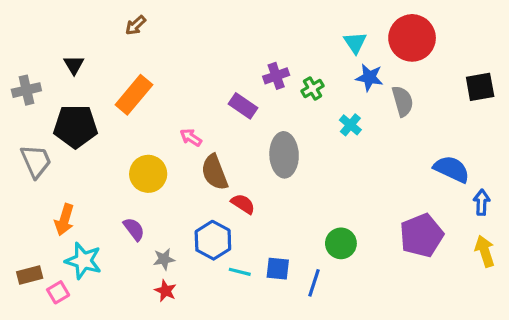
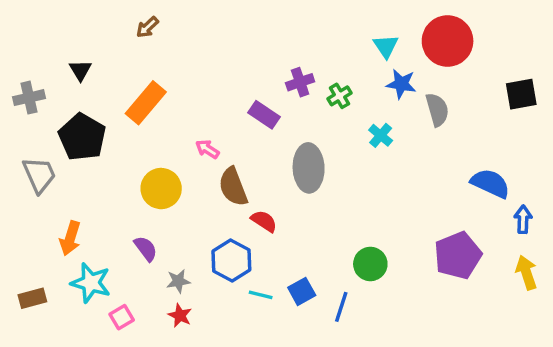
black pentagon: (75, 126) -> (82, 137), turned 30
blue square: (278, 269) -> (302, 291), turned -35
pink square: (58, 292) -> (122, 317), moved

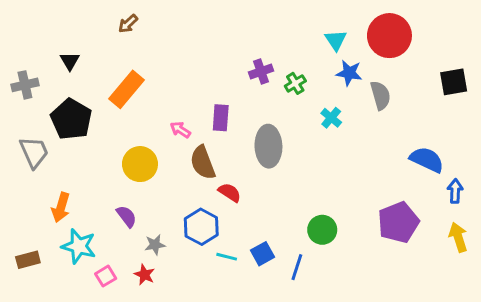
purple rectangle: (264, 115) -> (221, 118), moved, turned 60
red star: (180, 315) -> (144, 275), moved

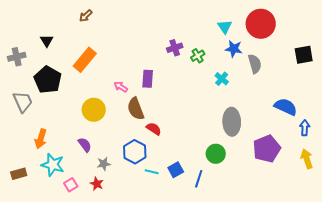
gray ellipse: (268, 146) -> (232, 122), moved

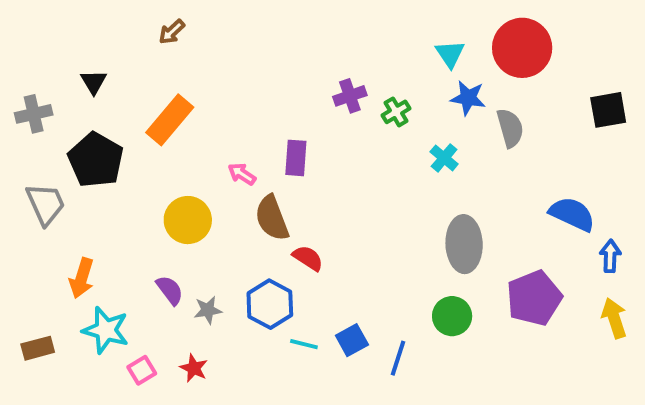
green circle: (216, 154) -> (452, 316), moved
gray star: (104, 164) -> (208, 310), moved

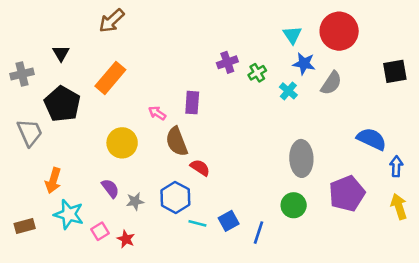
brown arrow: (172, 32) -> (112, 21), size x1.5
gray semicircle: (510, 128) -> (331, 83), turned 50
cyan cross: (444, 158) -> (288, 91), moved
pink square: (142, 370) -> (100, 231), moved

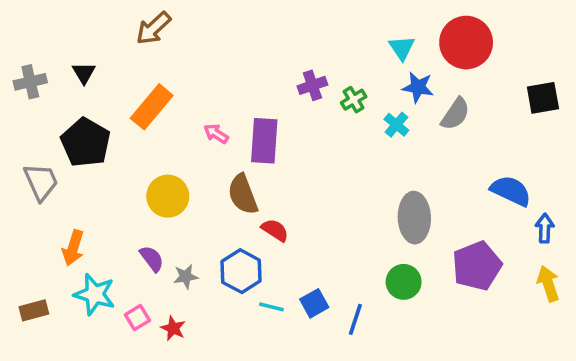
gray cross: (22, 74) -> (30, 82), moved
purple rectangle: (192, 103) -> (264, 141), size x1.4
pink arrow: (157, 113) -> (216, 134), moved

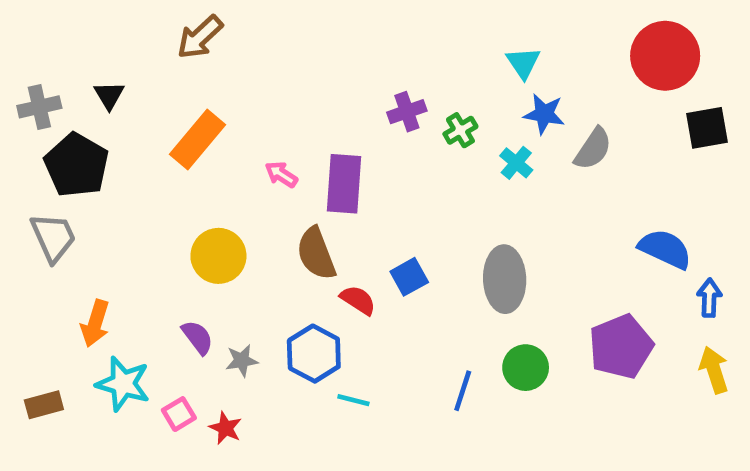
red circle: (466, 43) -> (665, 56), moved
black pentagon: (86, 143) -> (77, 165), moved
gray ellipse: (414, 218) -> (505, 279), moved
blue square: (314, 303) -> (409, 277), moved
blue line: (355, 319) -> (463, 391), moved

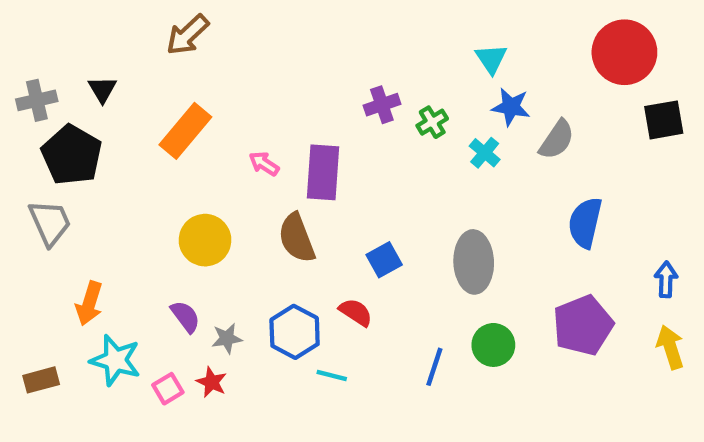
blue semicircle: (665, 249) -> (585, 223), moved, turned -102
red semicircle: (358, 300) -> (356, 312), moved
red star: (225, 428) -> (212, 382), moved

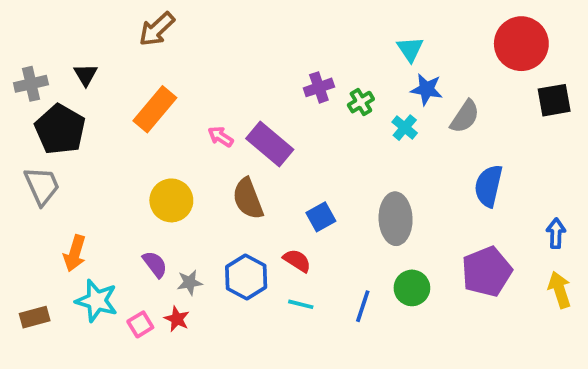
purple rectangle: (323, 172) -> (270, 144), turned -54
cyan line: (332, 376) -> (301, 304), moved

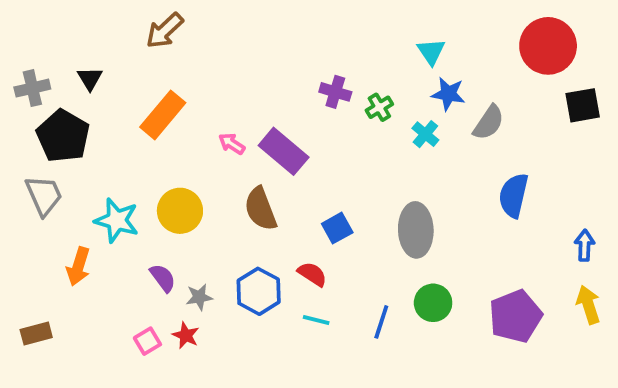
purple cross: (319, 87) -> (335, 92), turned 36
purple pentagon: (487, 272) -> (516, 316), moved
cyan star: (97, 301) -> (117, 220), moved

